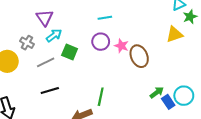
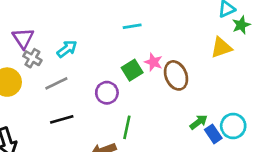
purple triangle: (45, 18) -> (23, 38), moved
purple circle: (101, 42) -> (107, 93), moved
green square: (70, 52) -> (132, 70), moved, turned 35

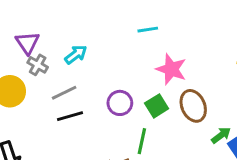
pink star: (153, 62) -> (171, 69), size x1.5
green square: (132, 70) -> (157, 106), moved
brown ellipse: (176, 75) -> (193, 106), moved
black line: (62, 119) -> (70, 116), moved

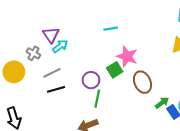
purple triangle: (27, 43) -> (51, 35), moved
green square: (157, 106) -> (115, 70), moved
green line: (142, 141) -> (97, 99), moved

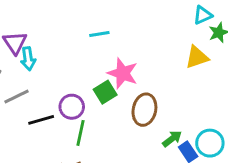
cyan arrow: (60, 46) -> (28, 59), turned 119
brown ellipse: (142, 82) -> (144, 110), turned 35
black line: (56, 89) -> (41, 120), moved

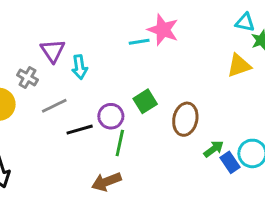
cyan triangle: (203, 15) -> (245, 22), turned 36
cyan arrow: (28, 59) -> (80, 67), moved
pink star: (123, 73) -> (163, 30), moved

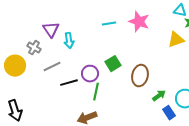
pink star: (163, 30) -> (139, 22), moved
blue rectangle: (230, 162) -> (169, 113), moved

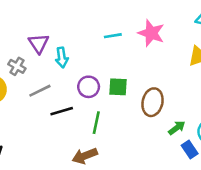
green square: (113, 64) -> (118, 87), turned 35
purple circle: (90, 74) -> (89, 87), moved

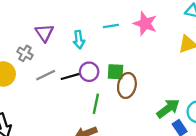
cyan arrow: (62, 57) -> (79, 40), moved
brown ellipse: (153, 102) -> (127, 85), moved
black line: (62, 111) -> (71, 76), moved
green arrow: (177, 128) -> (168, 108), size x1.5

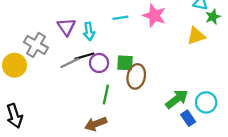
purple triangle: (44, 33) -> (66, 27), moved
gray cross: (25, 53) -> (36, 45), size x1.5
gray line: (46, 75) -> (70, 63), moved
black line: (71, 76) -> (84, 56), moved

